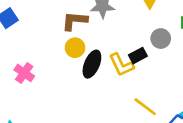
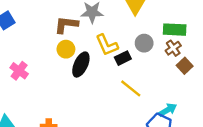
yellow L-shape: (121, 65) -> (107, 45), moved
yellow line: (145, 107) -> (131, 88), moved

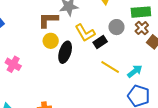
cyan arrow: (168, 110) -> (135, 71), moved

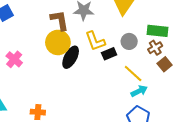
brown L-shape: (48, 20) -> (60, 20), turned 70
yellow circle: (51, 41) -> (58, 42), size x1.5
yellow line: (110, 67) -> (133, 74), moved

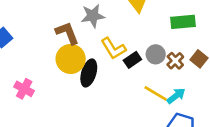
gray circle: (129, 41) -> (156, 54), moved
brown cross: (155, 48) -> (175, 61), moved
yellow line: (133, 74) -> (156, 93), moved

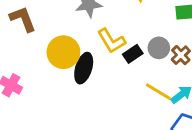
brown L-shape: (67, 33) -> (23, 19), moved

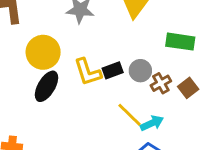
yellow L-shape: (111, 41) -> (88, 72), moved
black ellipse: (84, 68) -> (47, 86), moved

